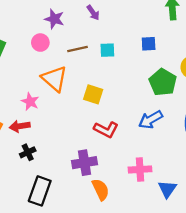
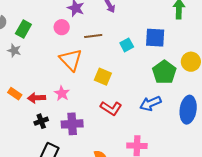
blue square: (149, 44) -> (155, 38), size x1.5
cyan square: (107, 50) -> (127, 45), moved, turned -32
pink star: (30, 102) -> (62, 93), moved
purple cross: (84, 163) -> (72, 124), moved

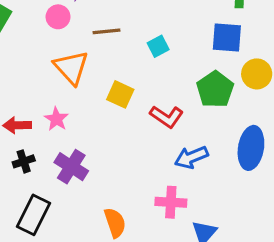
blue square: (155, 38) -> (227, 38), moved
blue arrow: (150, 103) -> (191, 157), moved
red L-shape: (111, 108) -> (167, 117), moved
purple cross: (72, 124) -> (71, 167), turned 35

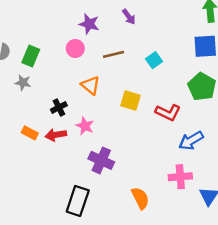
orange triangle: (71, 67) -> (91, 85), size x0.7
black cross: (24, 161) -> (59, 107), moved

